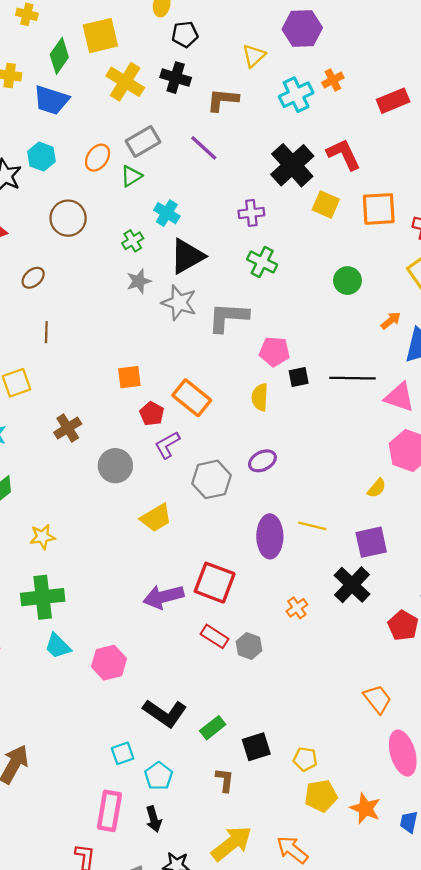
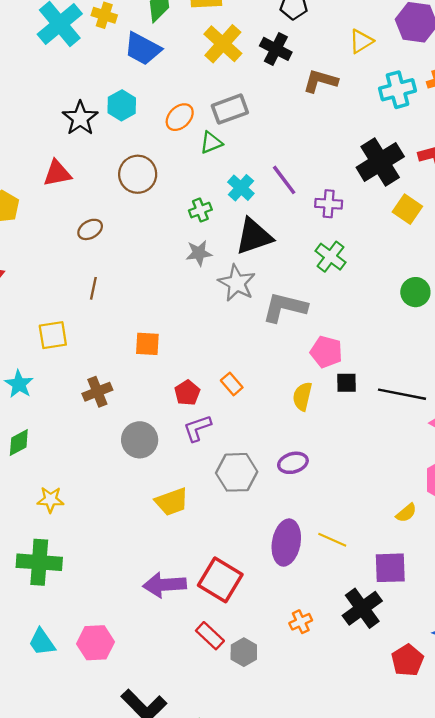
purple line: (204, 148) -> (284, 180), moved
orange square: (129, 377) -> (147, 344), moved
orange rectangle: (192, 398) -> (232, 384), size x0.6
cyan trapezoid: (58, 646) -> (42, 642), moved

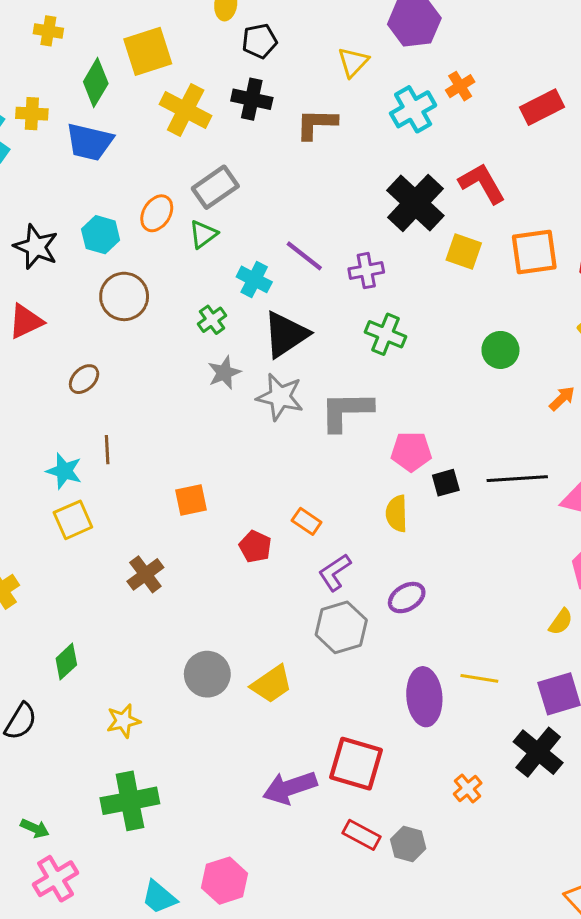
cyan hexagon: (122, 105) -> (101, 235), moved
cyan star: (19, 384) -> (64, 471), moved
purple L-shape: (197, 428) -> (335, 572), moved
gray circle: (140, 440) -> (207, 674), moved

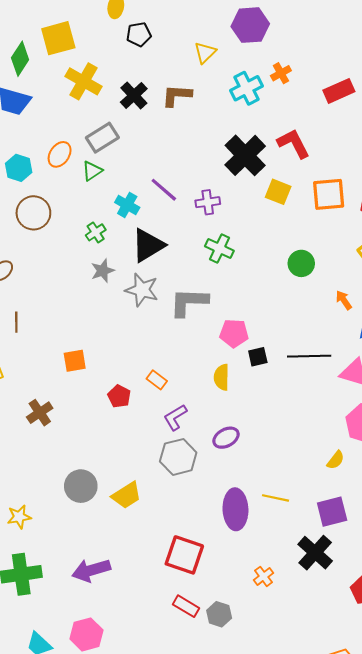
black cross: (252, 99) -> (134, 95), moved, turned 32
orange arrow: (562, 398) -> (344, 300), turned -84
purple arrow: (290, 788) -> (91, 570), moved

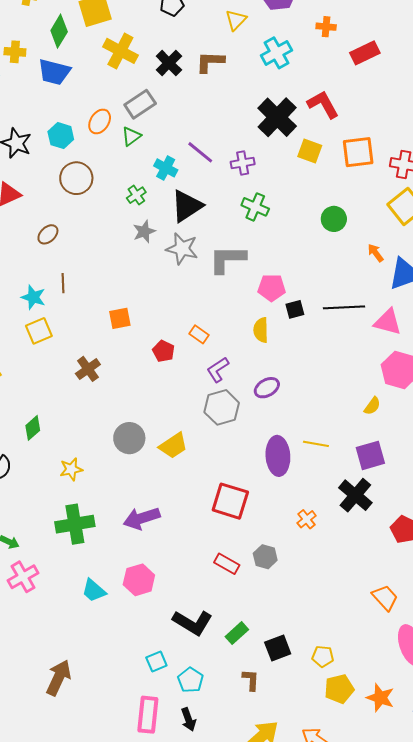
orange cross: (281, 73) -> (326, 27), moved, turned 36
red rectangle: (186, 606) -> (227, 564), moved

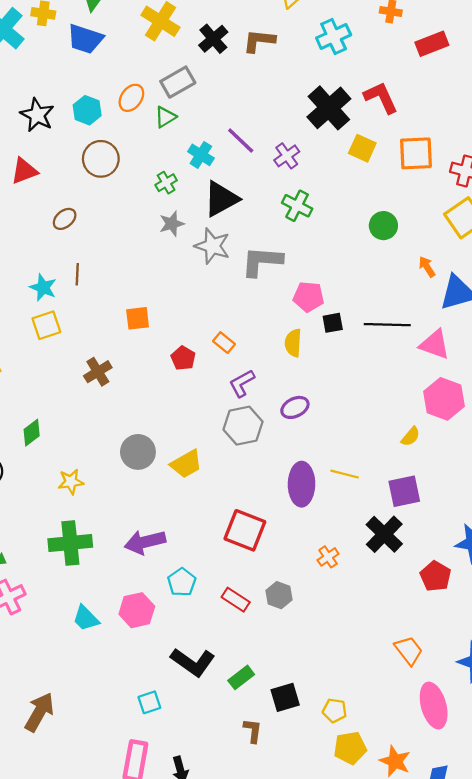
purple cross: (243, 163) -> (287, 156), turned -30
cyan pentagon: (190, 680) -> (182, 582), moved

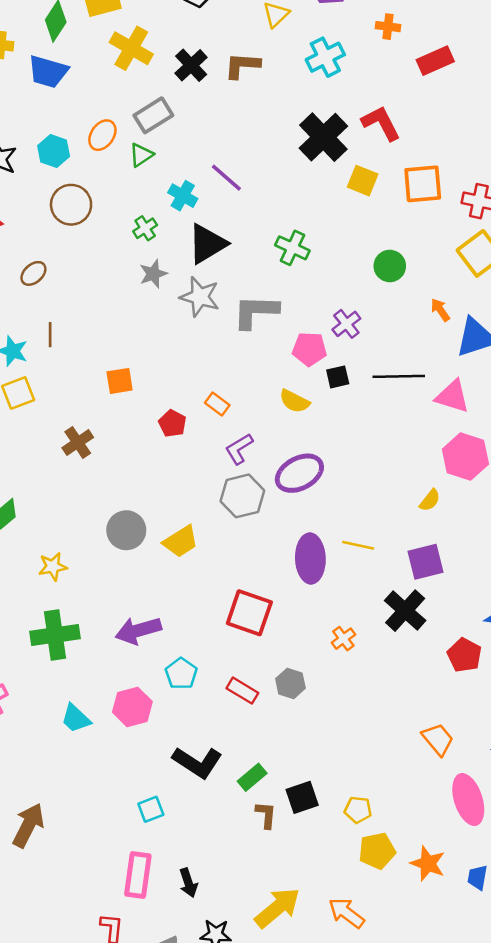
purple cross: (287, 156) -> (346, 324), moved
yellow semicircle: (293, 343) -> (294, 401), turned -64
purple ellipse: (295, 407) -> (299, 473), size x1.5
brown L-shape: (253, 731) -> (266, 815), moved

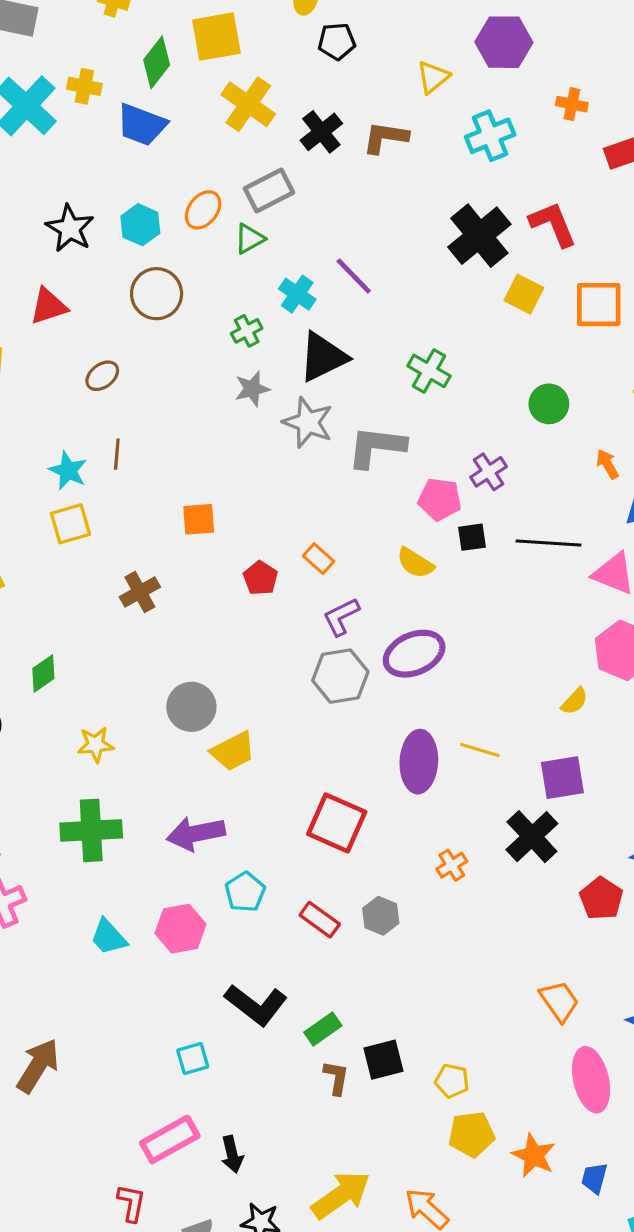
yellow trapezoid: (181, 541) -> (233, 751), moved
pink rectangle: (138, 875) -> (170, 1139), turned 48

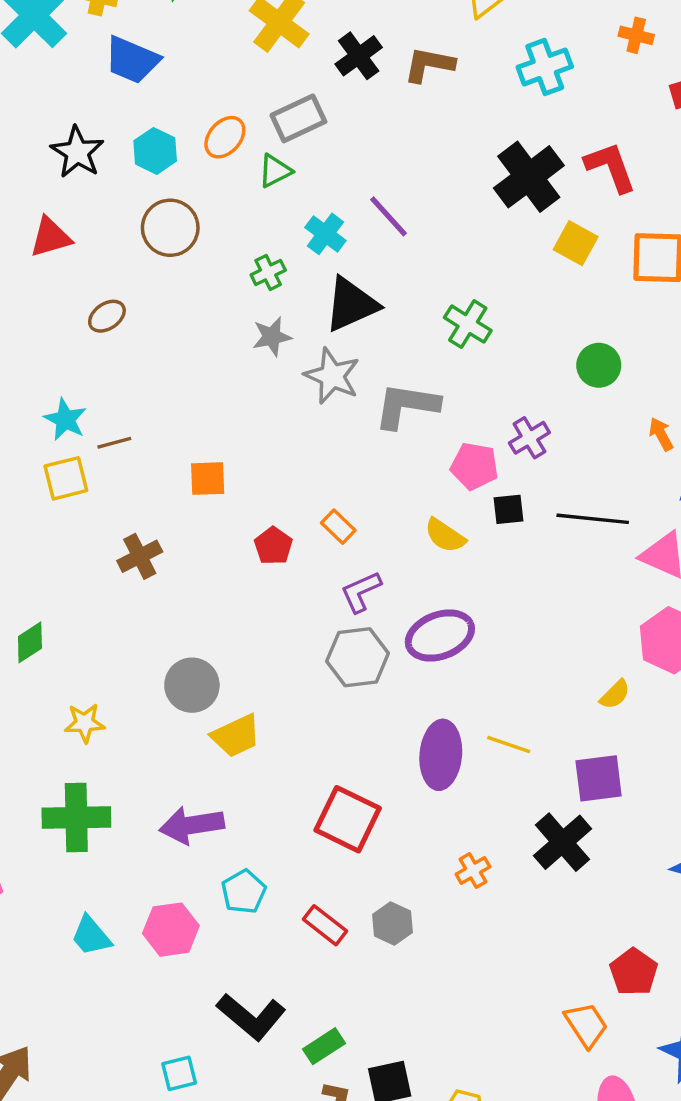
blue trapezoid: (142, 125) -> (132, 60), moved
brown line: (117, 454) -> (114, 443), moved, turned 68
red pentagon: (601, 899) -> (634, 972), moved

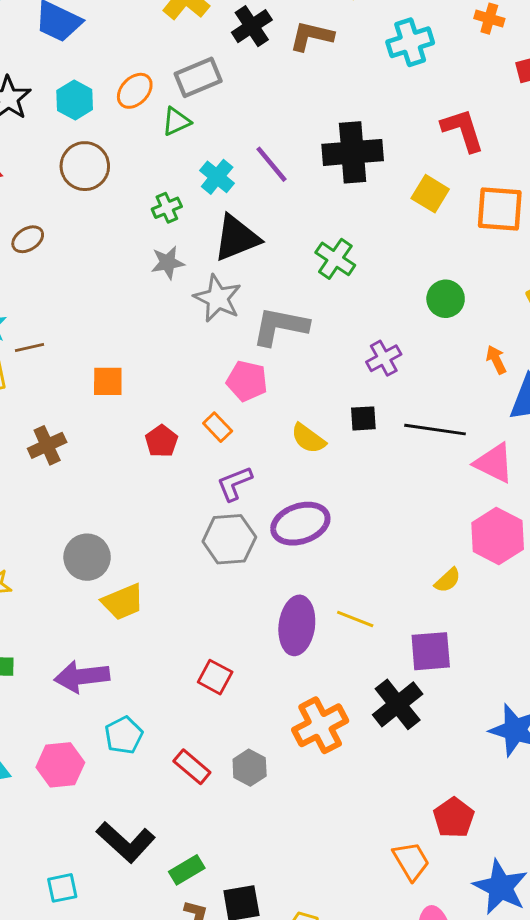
black cross: (529, 177) -> (353, 152), moved, turned 30
pink pentagon: (474, 466) -> (247, 381), moved
red square: (348, 819) -> (215, 677), size x0.6
orange cross: (473, 871) -> (320, 725), size x1.8

